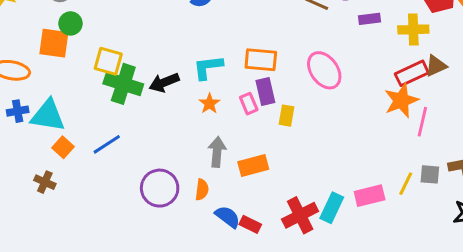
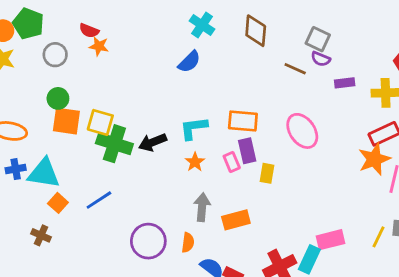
green circle: (70, 23) -> (58, 98), moved
orange square: (54, 43) -> (66, 121), moved
pink rectangle: (370, 196) -> (331, 240), moved

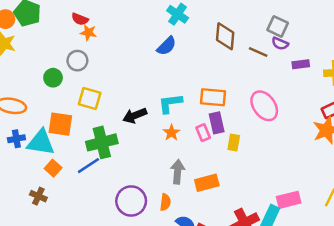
brown diamond: (256, 31) -> (225, 36), moved
gray circle: (55, 55) -> (77, 61), moved
orange square: (66, 121) -> (60, 124), moved
green cross: (114, 144) -> (102, 142), moved, turned -32

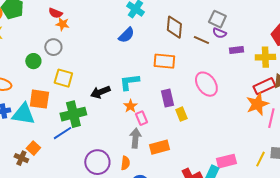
orange rectangle: (213, 97) -> (164, 61), moved
pink rectangle: (203, 133) -> (141, 118), moved
yellow rectangle: (234, 142) -> (181, 114), turned -32
orange square: (53, 168) -> (33, 148), moved

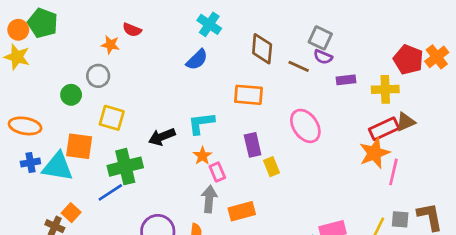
red semicircle: (55, 13) -> (132, 30), moved

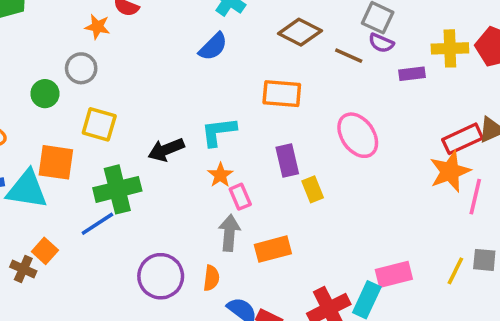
brown diamond: (262, 49) -> (300, 32), turned -68
yellow cross: (385, 89) -> (450, 48), moved

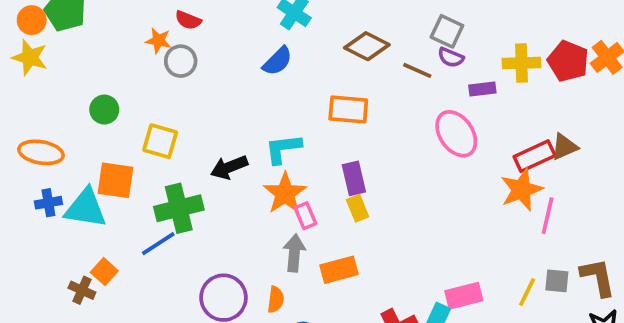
gray circle: (81, 68) -> (181, 61), moved
pink ellipse: (358, 135) -> (456, 134), moved
orange star: (220, 175) -> (285, 193), size x1.6
yellow rectangle: (313, 189) -> (358, 208), moved

